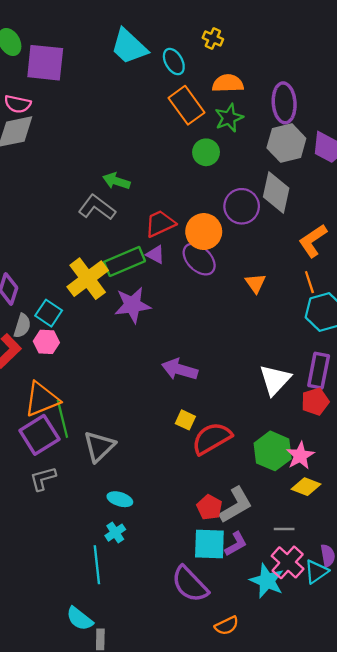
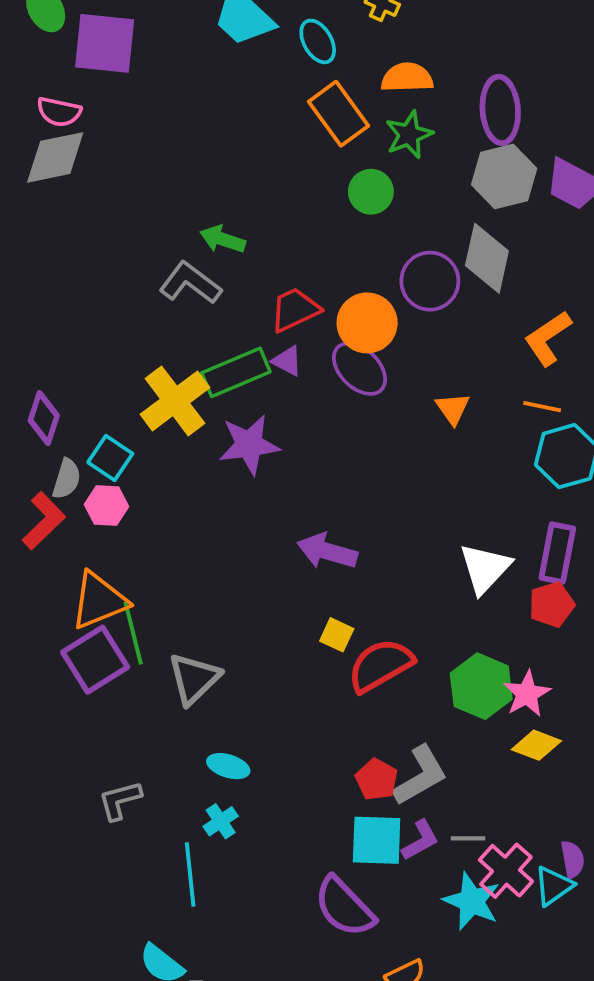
orange line: (309, 282) -> (542, 407), turned -60
gray L-shape: (43, 479) -> (120, 800), moved
gray line: (284, 529) -> (468, 838), moved

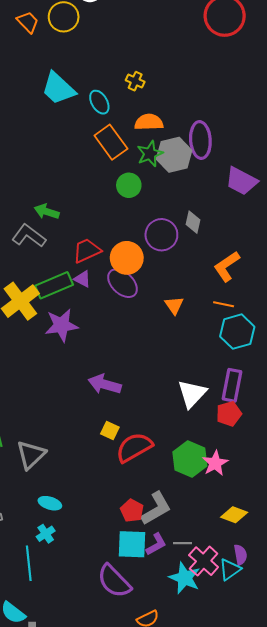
gray hexagon: (504, 176) -> (174, 155), moved
gray diamond: (487, 258) -> (193, 222), size x0.6
yellow diamond: (536, 745) -> (234, 515), moved

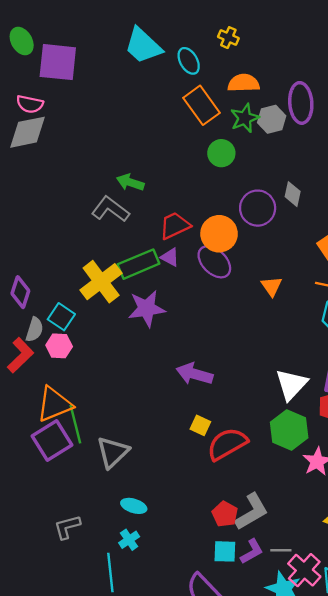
gray hexagon: (174, 155) -> (272, 119), size x0.7
green hexagon: (190, 459) -> (289, 430), moved
cyan square: (132, 544) -> (225, 551), size x0.7

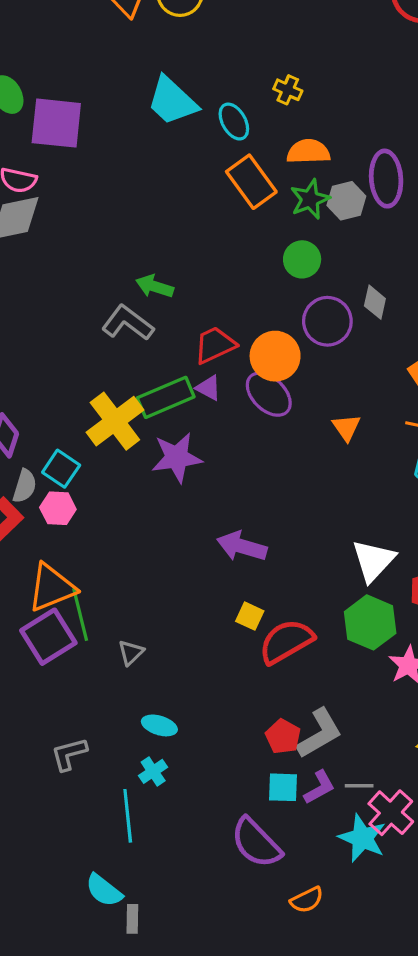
green circle: (221, 153) -> (302, 259), moved
gray triangle: (113, 452) -> (131, 653), size x0.6

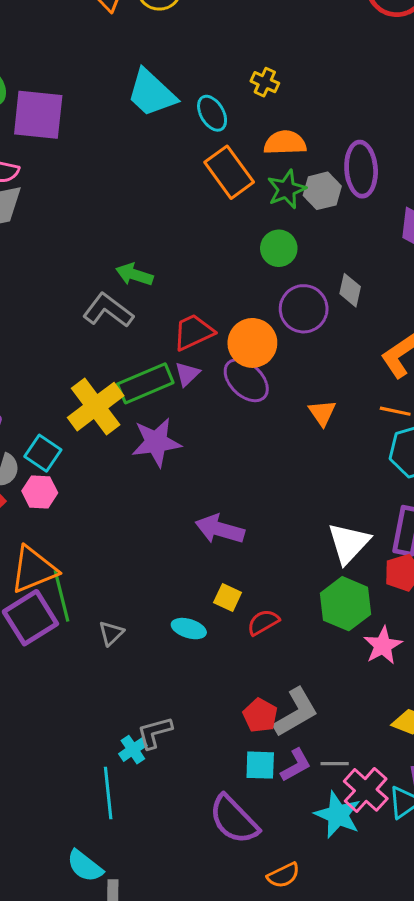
purple triangle: (209, 388) -> (187, 374), turned 48
red semicircle: (286, 641) -> (263, 622), size x0.6
cyan ellipse: (159, 725) -> (189, 629), moved
gray L-shape: (69, 754) -> (155, 733), moved

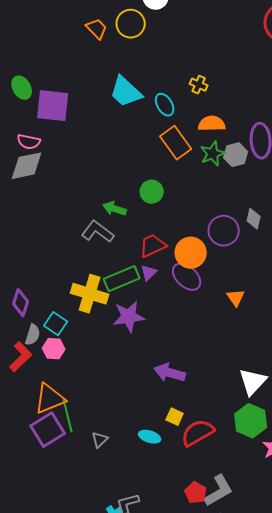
green circle: (279, 248) -> (152, 192), moved
yellow cross: (96, 407) -> (90, 294), turned -36
red semicircle: (263, 622) -> (198, 433), size x1.6

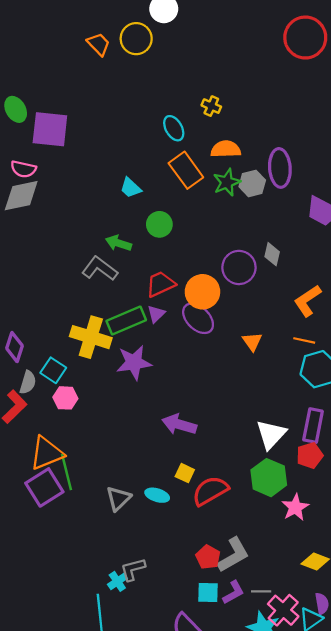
cyan trapezoid: (126, 92) -> (131, 188), moved, size x0.6
pink hexagon: (54, 349) -> (65, 398), moved
gray triangle: (100, 440) -> (118, 499), moved, size x1.4

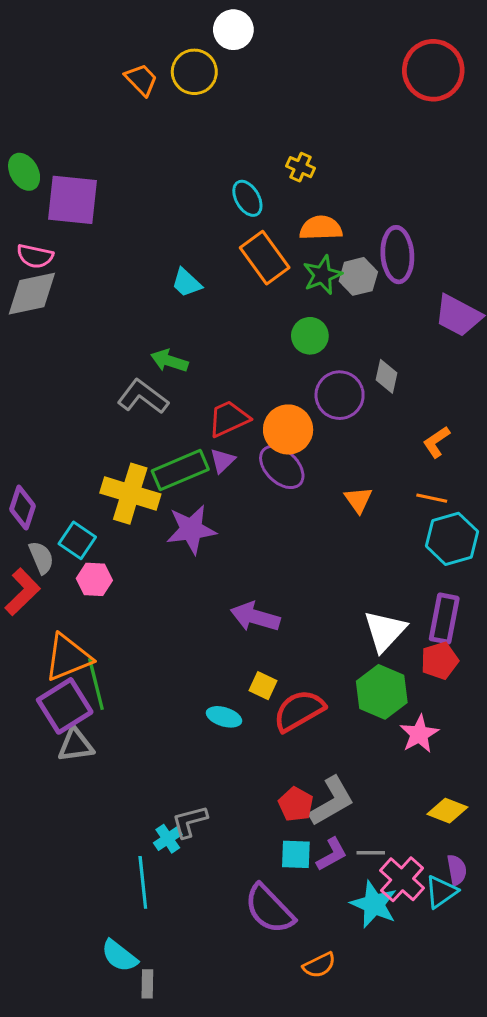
green circle: (159, 224) -> (310, 336), moved
orange L-shape: (308, 301) -> (436, 442), size x0.7
gray semicircle: (28, 382) -> (41, 558), turned -40
gray triangle: (118, 499) -> (76, 745), moved, turned 36

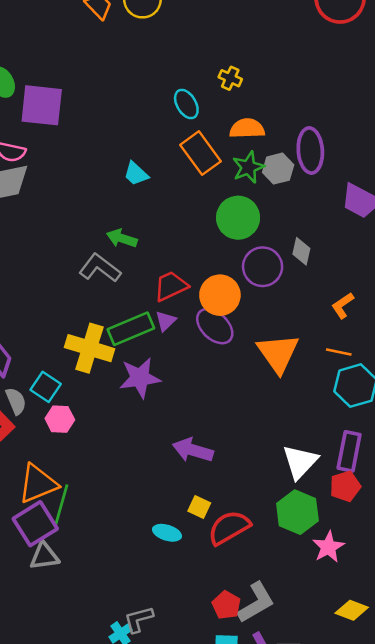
green circle: (310, 336) -> (238, 218), size x1.4
orange triangle: (358, 500) -> (278, 353), size x1.8
green line: (96, 684) -> (61, 506), turned 30

